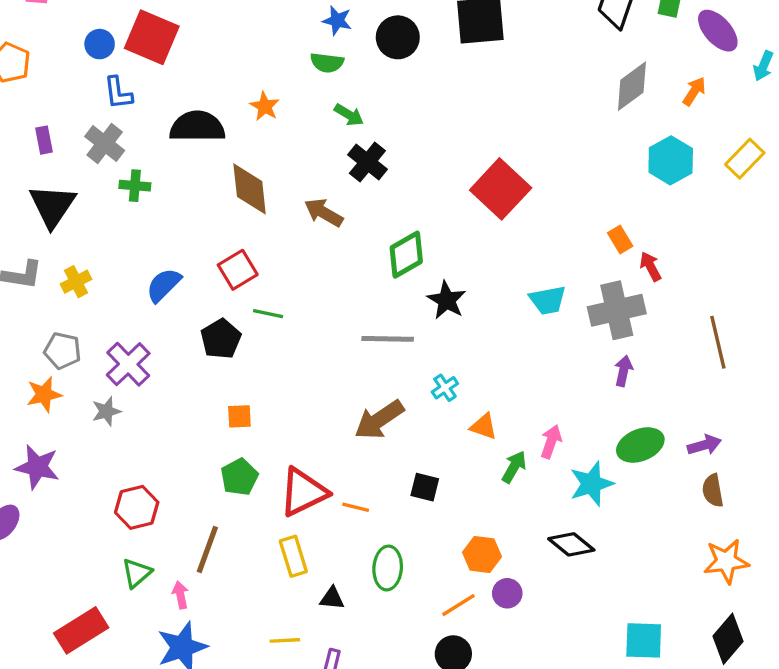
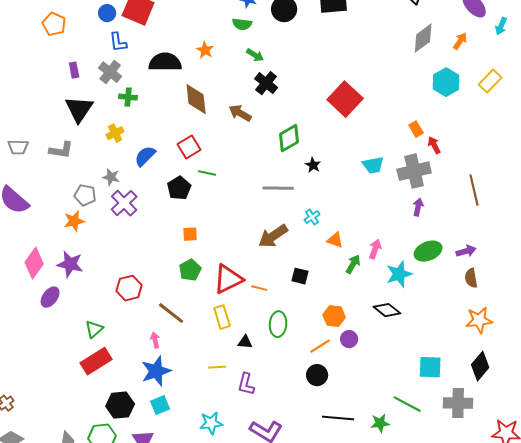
yellow cross: (76, 282) -> (115, 133), moved
black star: (447, 300) -> (313, 165), size x0.7
gray star: (106, 411) -> (111, 177), moved, turned 30
brown line: (207, 549) -> (171, 313), turned -72
green triangle: (137, 573) -> (94, 329), moved

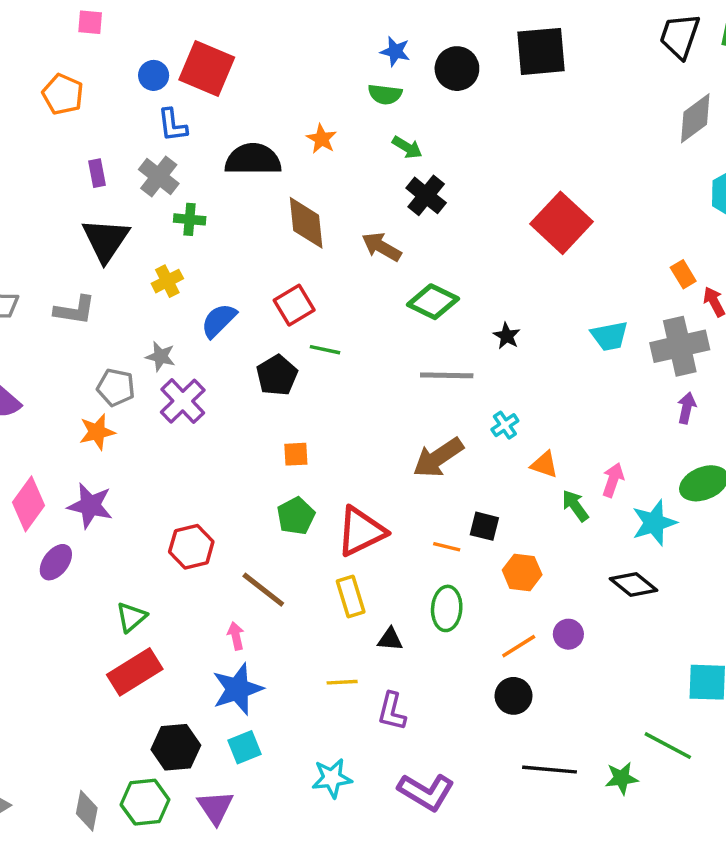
green diamond: (289, 138) -> (433, 302), moved, turned 56
green arrow: (353, 264) -> (575, 506), turned -66
orange line: (259, 288) -> (447, 547), moved
orange hexagon: (334, 316) -> (522, 572), moved

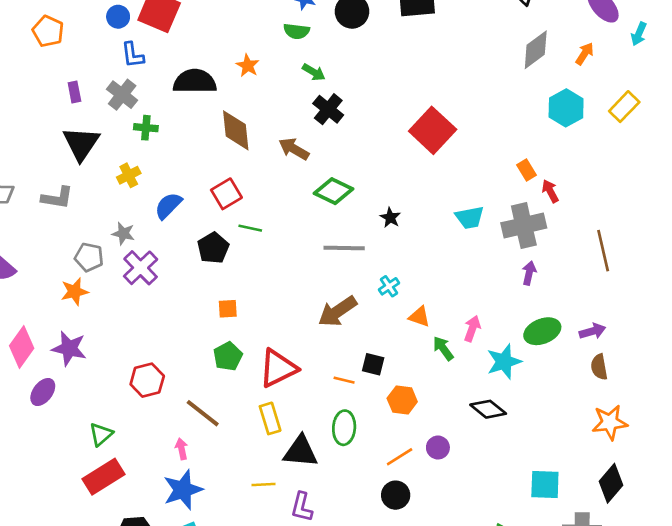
black triangle: (390, 639) -> (300, 451), size x1.8

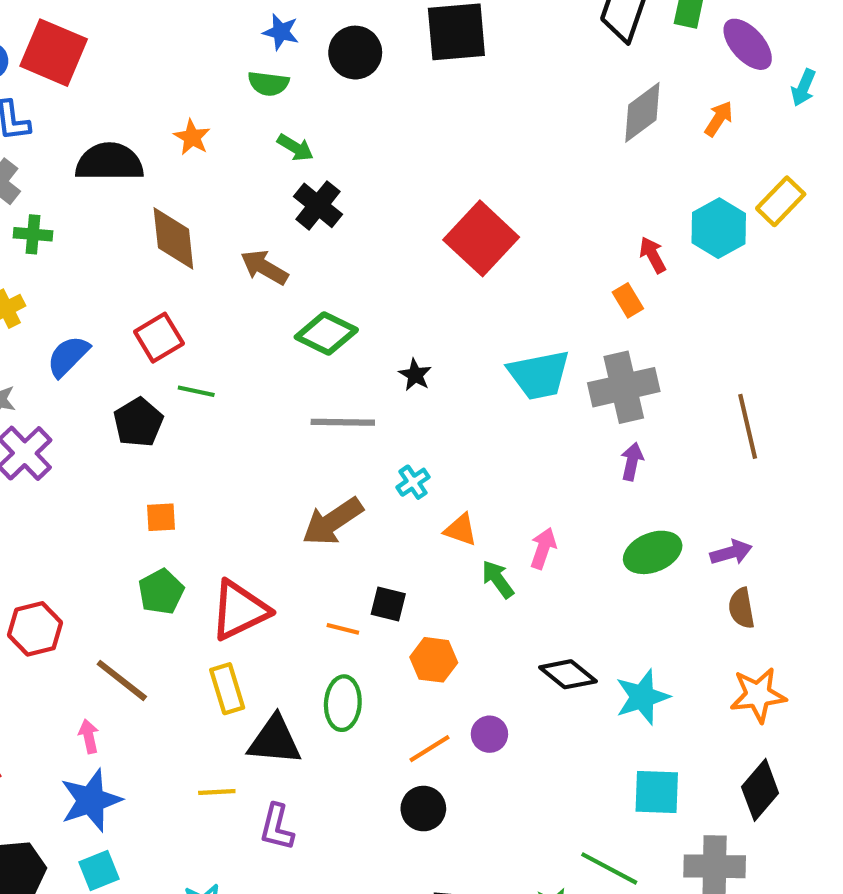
cyan hexagon: (566, 108) -> (719, 228), moved
red arrow: (550, 191) -> (653, 255), moved
cyan trapezoid: (470, 218) -> (539, 375), size x1.4
cyan star: (504, 362) -> (642, 697), moved

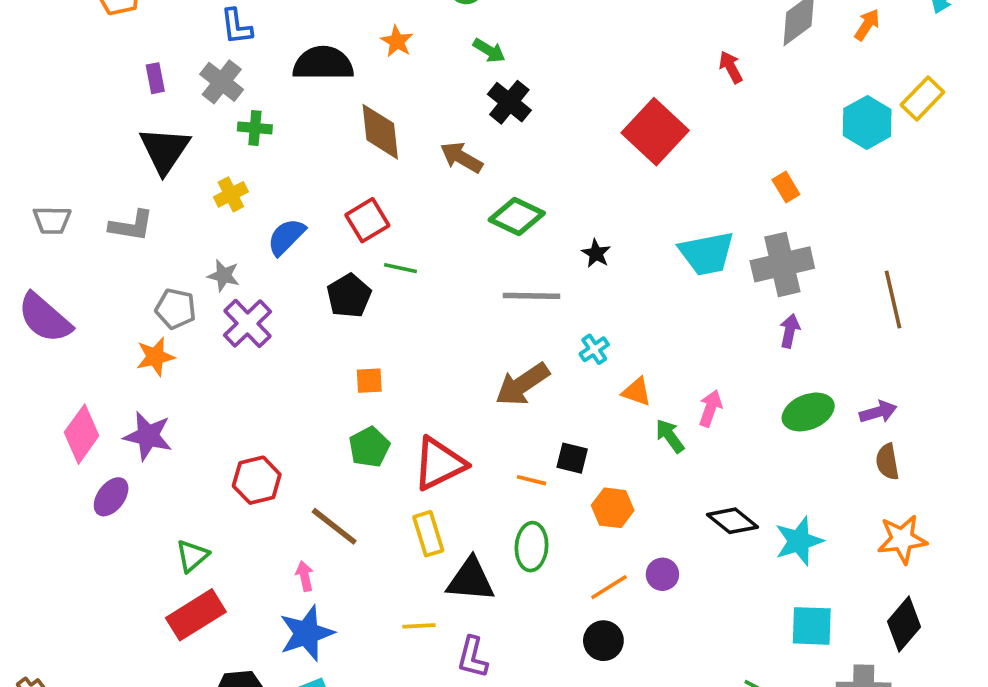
red arrow: (653, 255) -> (731, 67), moved

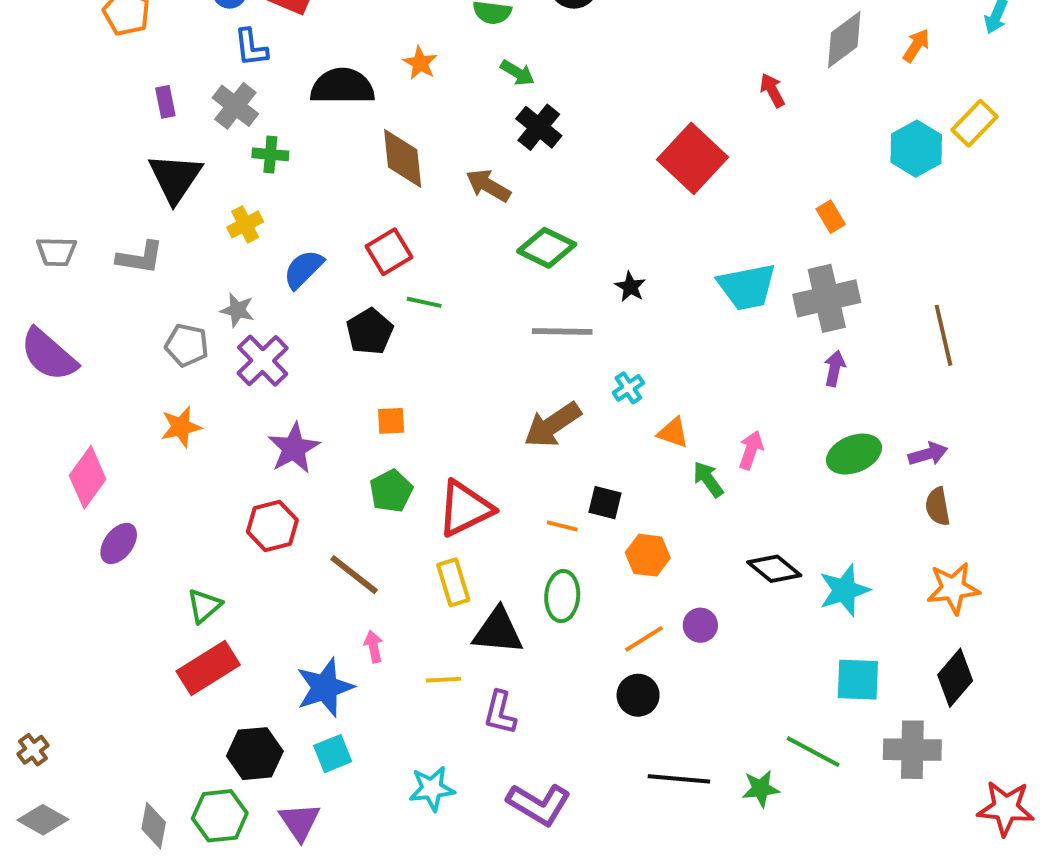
orange star: (155, 357) -> (181, 427), moved
purple star: (148, 436) -> (294, 448), moved, turned 30
pink arrow: (305, 576) -> (374, 647), moved

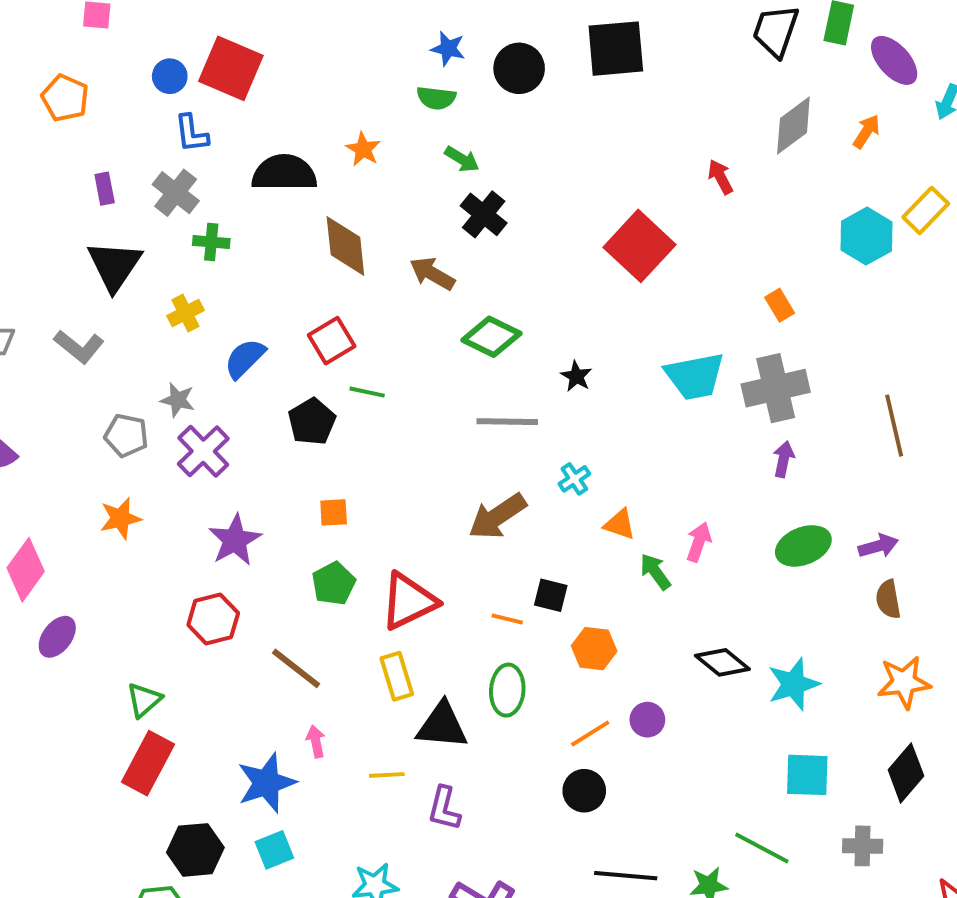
gray L-shape: (140, 258) -> (79, 347), turned 30
red rectangle: (208, 668) -> (148, 763), turned -30
gray cross: (912, 750) -> (863, 846), size x0.7

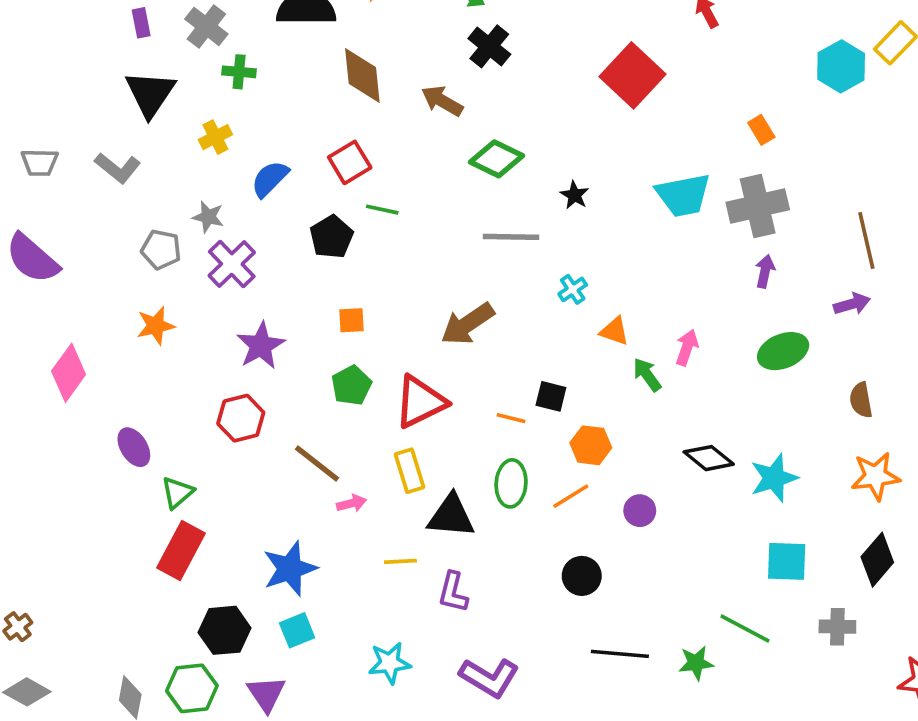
brown arrow: (497, 516) -> (468, 324), moved
purple arrow: (878, 546) -> (852, 304), moved
purple ellipse: (57, 637) -> (134, 447), moved, turned -69
orange line: (590, 733) -> (571, 496), moved
pink arrow: (316, 741) -> (351, 503), moved, turned 88

